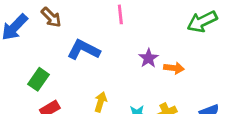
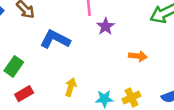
purple star: (149, 58) -> (106, 26), moved

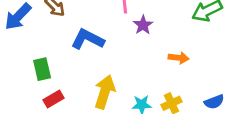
green rectangle: (14, 66) -> (42, 69), turned -48
yellow arrow: (71, 87) -> (105, 92), size x1.6

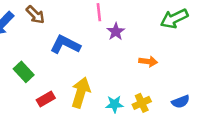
green rectangle: (42, 69) -> (24, 72), turned -30
red rectangle: (53, 99) -> (46, 99), moved

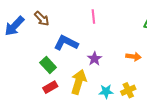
purple star: (116, 32) -> (94, 59), moved
green rectangle: (24, 72) -> (48, 65), moved

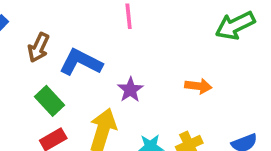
brown arrow: (42, 19) -> (38, 47), moved, turned 70

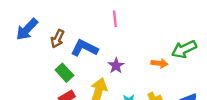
green arrow: (235, 25) -> (184, 49), moved

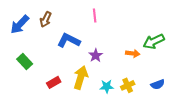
brown arrow: (57, 39) -> (46, 19), moved
green rectangle: (64, 73) -> (25, 61), moved

